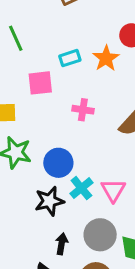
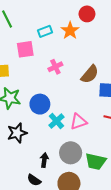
pink cross: (83, 110) -> (55, 67), turned -32
pink triangle: (113, 190) -> (79, 122), turned 42
black star: (49, 201) -> (17, 133), moved

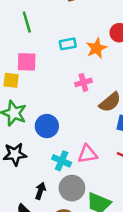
pink square: (25, 49) -> (27, 62), moved
pink cross: (55, 67) -> (83, 82), moved
cyan cross: (56, 121) -> (62, 161), moved, turned -35

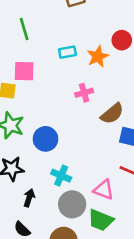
pink triangle: (87, 154) -> (104, 190), moved, turned 30
black arrow: (40, 191) -> (29, 198), moved

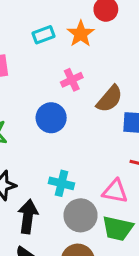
blue circle: (46, 139) -> (51, 118), moved
black arrow: (29, 198) -> (28, 217), size x1.5

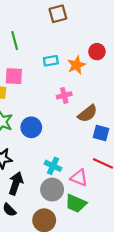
blue circle: (51, 118) -> (31, 127), moved
cyan cross: (61, 183) -> (53, 166), moved

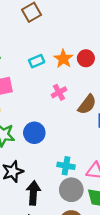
red circle: (97, 52) -> (86, 58), moved

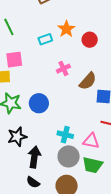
orange star: (63, 59) -> (66, 29), moved

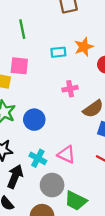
cyan cross: (65, 135) -> (38, 158), moved
pink triangle: (91, 141) -> (66, 154), moved

